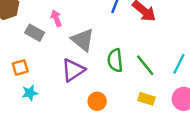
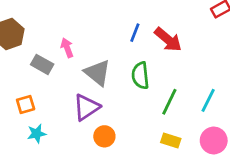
green semicircle: (115, 60) -> (140, 75), moved
green line: (145, 65) -> (169, 102), turned 65
orange circle: (97, 101) -> (104, 136), moved

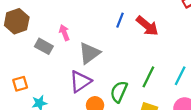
gray triangle: (97, 73) -> (89, 53), turned 45
green semicircle: (140, 75) -> (119, 92), moved, turned 30
orange square: (26, 105) -> (20, 84), moved

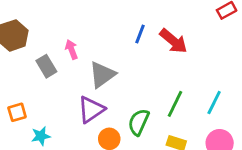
gray rectangle: (44, 46) -> (46, 66), turned 30

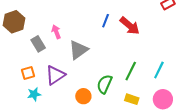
purple triangle: (91, 110) -> (55, 75), moved
orange square: (17, 112) -> (28, 73), moved

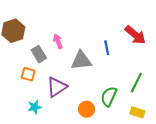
blue line: (106, 21) -> (107, 48), moved, turned -32
gray triangle: (78, 50) -> (81, 60), turned 30
orange square: (28, 73) -> (28, 74), moved, turned 32

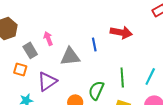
red arrow: (135, 35) -> (121, 32), turned -30
green line: (136, 83) -> (122, 77), turned -30

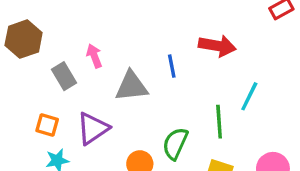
orange square: (20, 69) -> (47, 125), moved
cyan line: (150, 76) -> (249, 96), moved

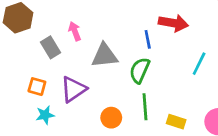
blue line: (172, 66) -> (148, 39), moved
green line: (219, 122) -> (145, 107), moved
green semicircle: (175, 144) -> (140, 70), moved

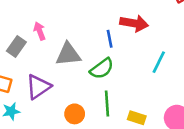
gray rectangle: (50, 47) -> (16, 47), turned 66
green semicircle: (140, 70) -> (102, 69), turned -150

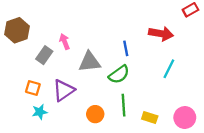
red arrow: (134, 23) -> (161, 34), moved

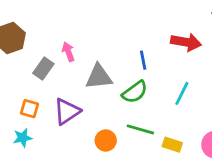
cyan line: (169, 69) -> (182, 93), moved
green line: (124, 105) -> (140, 129), turned -70
cyan star: (40, 112) -> (23, 138), moved

